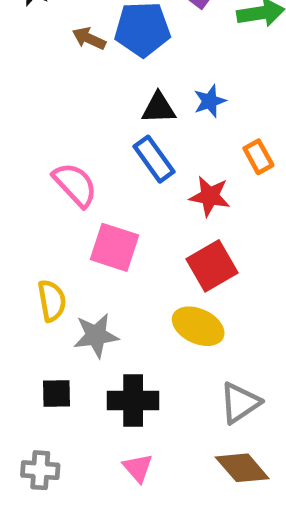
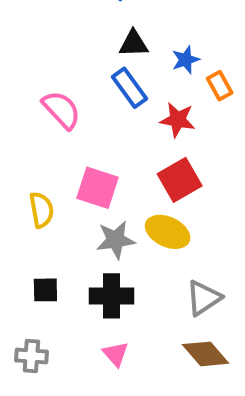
blue star: (210, 101) -> (186, 60), moved
pink square: (115, 247) -> (97, 188), moved
gray star: (96, 336) -> (116, 240), moved

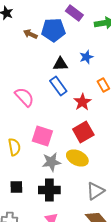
blue star: (186, 60) -> (86, 57), moved
red star: (178, 120) -> (82, 102), turned 30

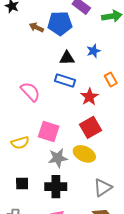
blue rectangle: (58, 86) -> (65, 80), turned -36
yellow semicircle: (14, 147) -> (20, 143), turned 84

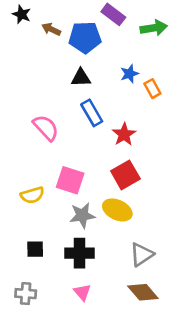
brown arrow: (36, 27) -> (51, 29), moved
black triangle: (67, 58) -> (81, 78), moved
orange rectangle: (111, 79) -> (152, 89), moved
blue rectangle: (65, 80) -> (92, 113), turned 42

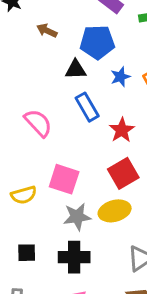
brown arrow: (51, 29) -> (47, 31), moved
blue pentagon: (85, 37) -> (97, 42), moved
blue star: (129, 74) -> (120, 77), moved
yellow ellipse: (117, 210) -> (115, 211), turned -40

